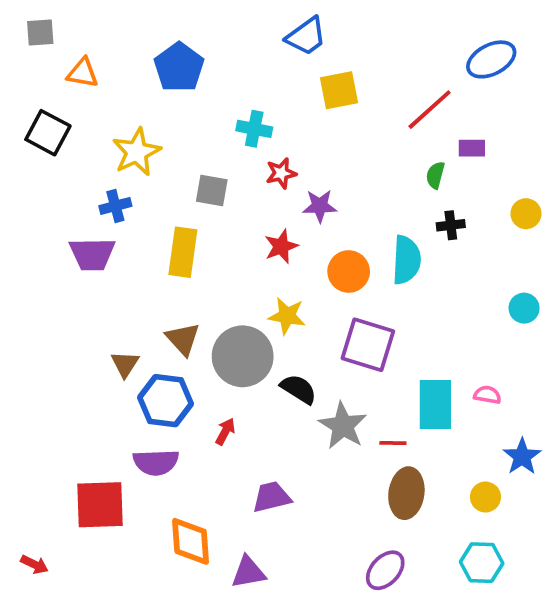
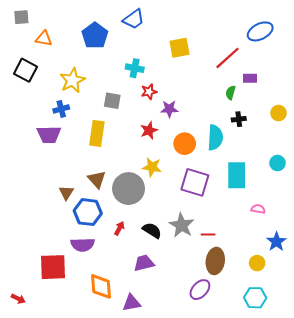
blue trapezoid: (306, 36) -> (134, 19), moved
black semicircle: (299, 389) -> (152, 230), moved
cyan rectangle: (435, 404) -> (237, 175), moved
purple ellipse: (385, 570) -> (200, 290), moved

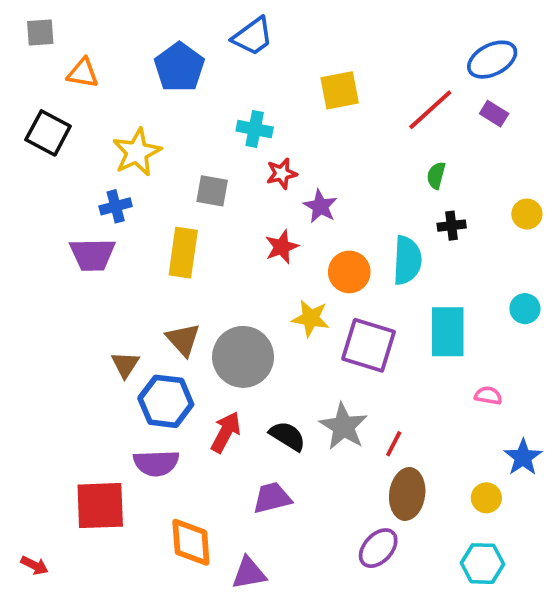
purple rectangle: (250, 78) -> (494, 114), moved, turned 32
purple star: (169, 109) -> (320, 206), turned 30
yellow star: (152, 167) -> (311, 318), moved
red arrow: (119, 228) -> (226, 432), size x1.5
red line: (208, 234) -> (394, 444), turned -64

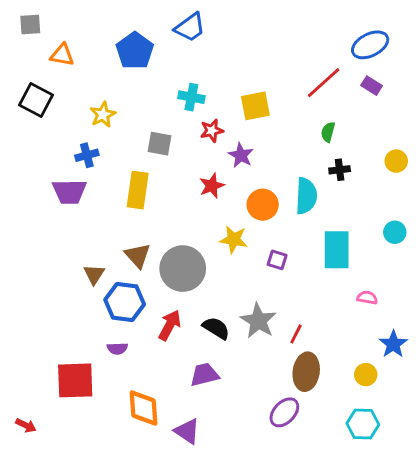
yellow square: (340, 90) -> (255, 106), moved
yellow star: (137, 152) -> (103, 115), size x0.7
purple square: (369, 345) -> (277, 260), size x0.5
purple semicircle: (156, 463) -> (117, 348), size x0.6
purple triangle: (249, 573) -> (187, 431), turned 44

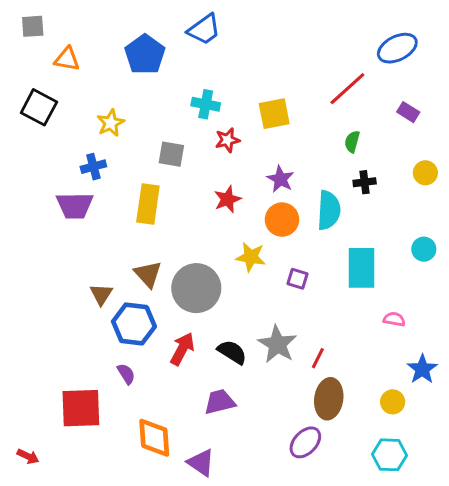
purple rectangle: (372, 86) -> (408, 112), moved
purple star: (241, 155) -> (280, 179), moved
purple semicircle: (117, 348) -> (126, 374), turned -120

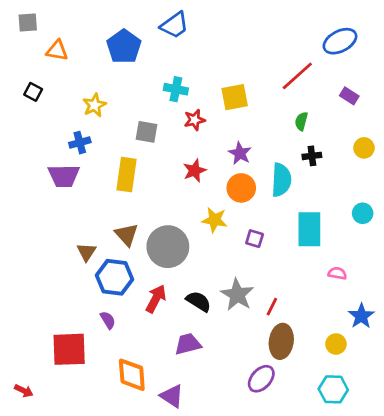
black square: (39, 107) -> (33, 92), size x0.6

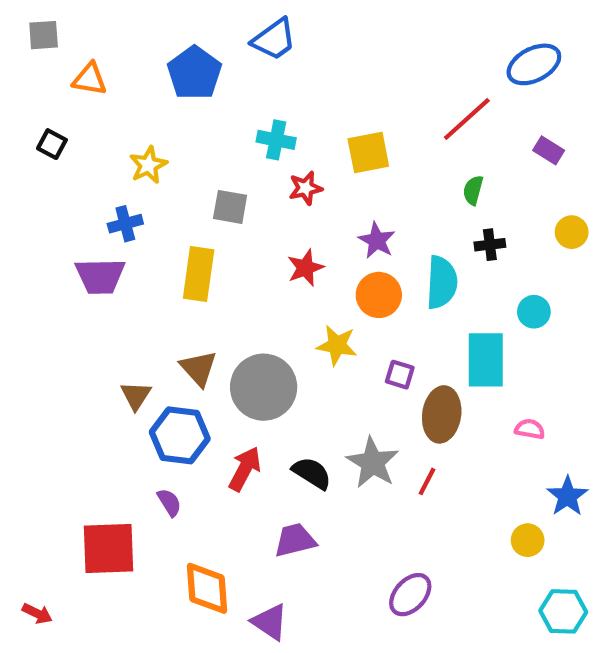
cyan circle: (363, 213) -> (534, 312), moved
brown ellipse: (281, 341) -> (442, 414), moved
cyan hexagon: (333, 389) -> (563, 611), moved

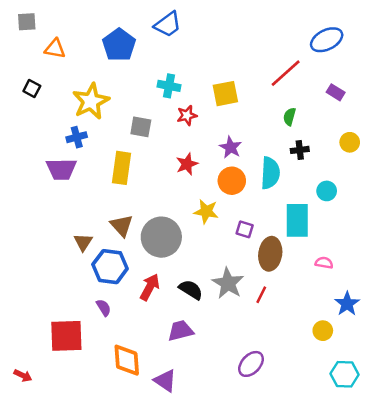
yellow star: (148, 165) -> (91, 101), size x1.6

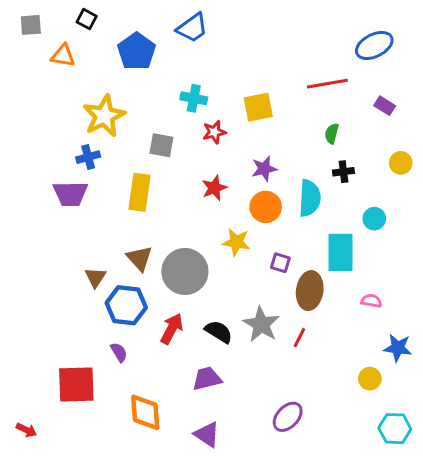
red line: (286, 73) -> (327, 84), turned 32
black square: (32, 88) -> (87, 19), moved
purple star: (231, 147) -> (264, 169), turned 30
blue star: (347, 304) -> (398, 348), turned -30
purple triangle: (165, 381) -> (207, 434), moved

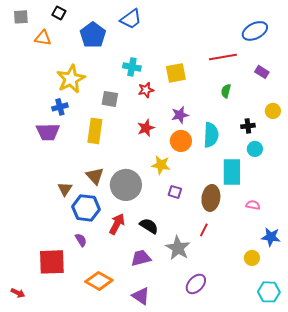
black cross: (343, 172) -> (248, 126), moved
purple square: (280, 263) -> (175, 192), moved
gray star: (261, 324) -> (178, 248), moved
orange diamond: (145, 412) -> (99, 281), turned -56

